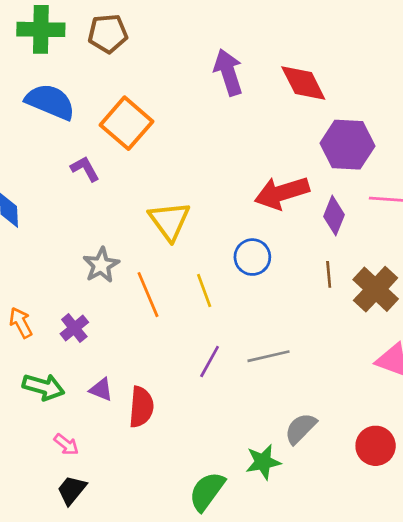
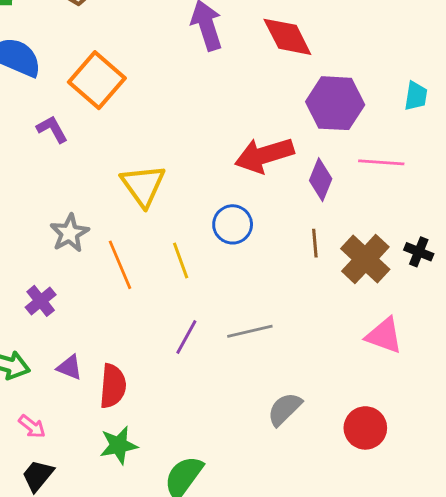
green star: (263, 462) -> (119, 445), moved

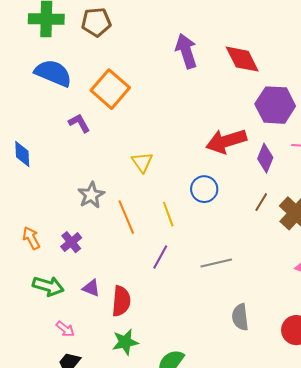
yellow triangle: (143, 185) -> (142, 162), size x0.7
brown line: (315, 243) -> (261, 202), turned 36
purple line: (186, 337) -> (160, 257), moved
gray semicircle: (285, 409) -> (240, 317), turned -52

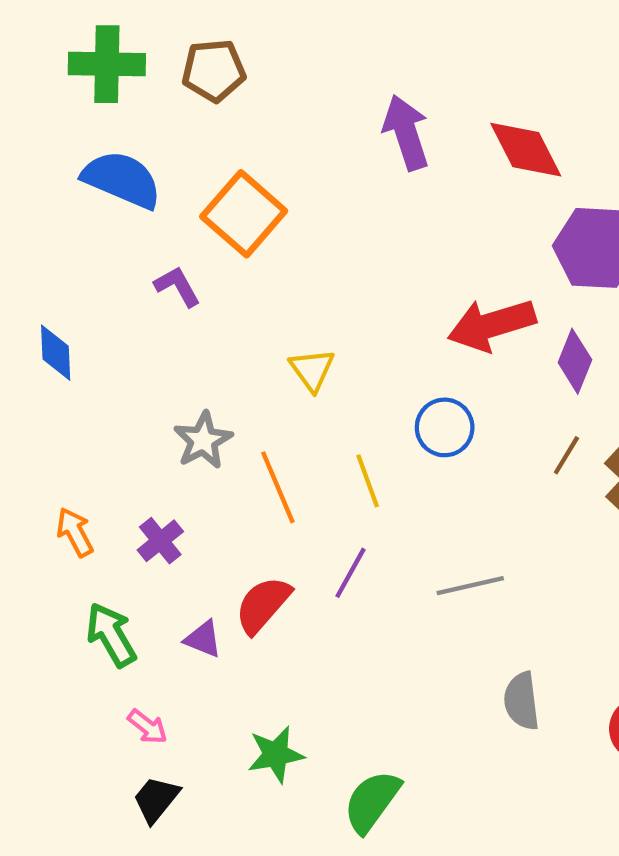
green arrow: (48, 286) -> (111, 635), turned -136
red semicircle: (121, 301) -> (263, 605), moved, turned -144

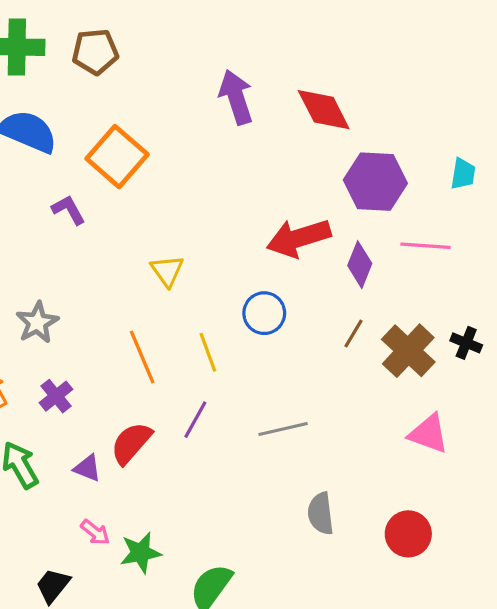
gray star: (203, 440) -> (37, 323), moved
pink arrow: (147, 727) -> (95, 532), moved

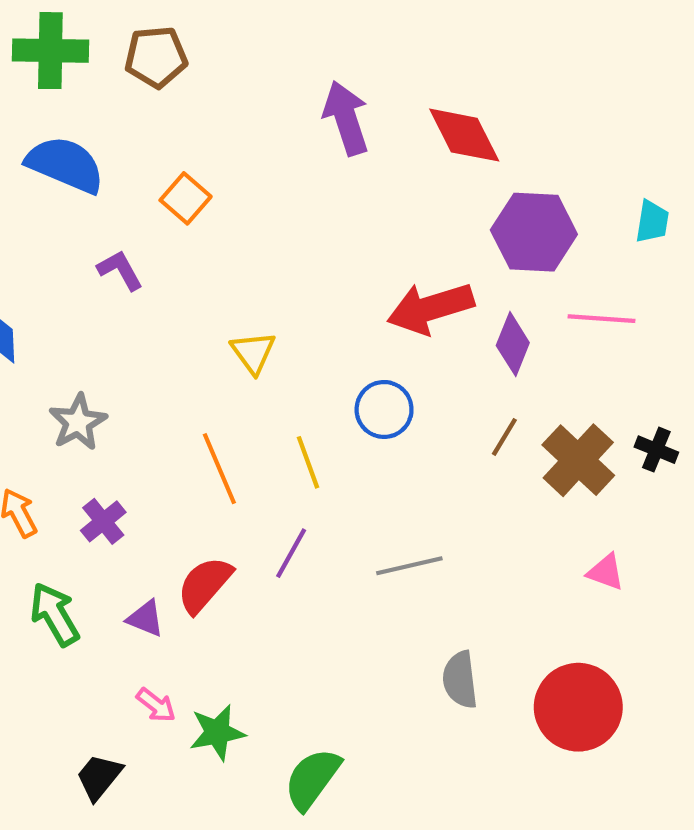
orange square: (117, 157) -> (186, 198), size x0.6
pink triangle: (429, 434) -> (606, 572), size x0.7
red circle: (408, 534) -> (578, 707), size x1.4

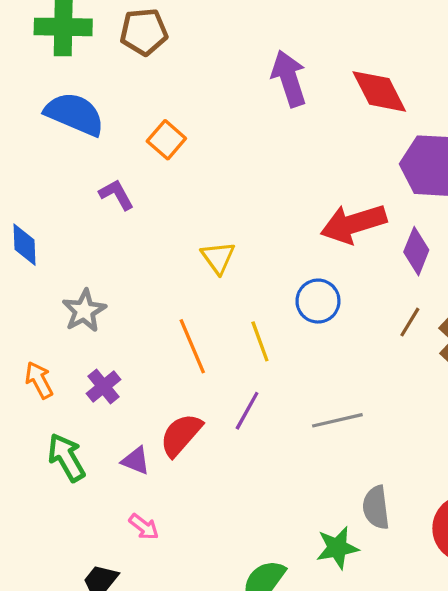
green star: (217, 733) -> (337, 548), moved

